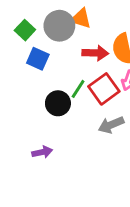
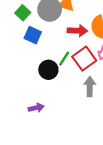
gray arrow: (111, 125) -> (90, 87), turned 114

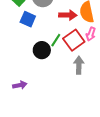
purple arrow: (36, 108) -> (20, 85), moved

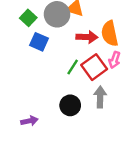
black circle: (42, 50) -> (70, 105), moved

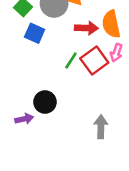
gray arrow: (100, 97) -> (101, 127), moved
black circle: (70, 105) -> (45, 102), moved

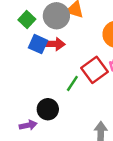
red arrow: (86, 28) -> (54, 44), moved
green line: (71, 60) -> (72, 83), moved

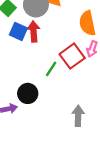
red arrow: (54, 44) -> (34, 31), turned -96

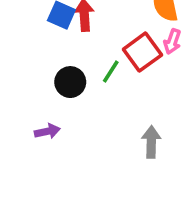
black circle: (28, 93) -> (70, 82), moved

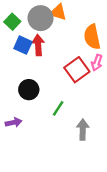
green line: (111, 71) -> (58, 108), moved

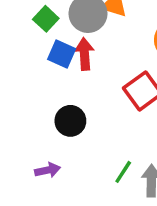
green line: (58, 108) -> (123, 172), moved

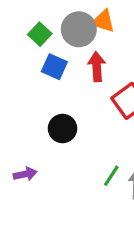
red arrow: (84, 54) -> (97, 67), moved
purple arrow: (48, 170) -> (25, 174), moved

